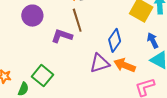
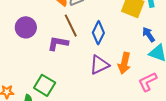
blue diamond: (115, 40) -> (98, 33), moved
orange arrow: (125, 65) -> (124, 63), turned -90

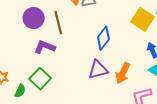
brown line: (71, 26) -> (58, 23), moved
purple L-shape: (58, 43) -> (45, 47), moved

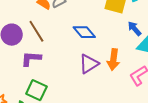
blue diamond: (103, 38) -> (84, 32), turned -60

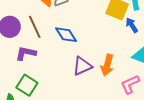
blue arrow: (134, 29) -> (132, 25), moved
blue diamond: (84, 32) -> (66, 35), moved

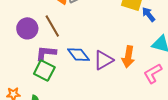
blue diamond: (66, 35) -> (78, 55), moved
green square: (27, 85) -> (44, 70), moved

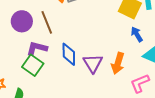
blue arrow: (149, 14) -> (137, 34), moved
blue diamond: (78, 55) -> (69, 54), turned 30
purple triangle: (103, 60) -> (93, 63), turned -40

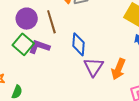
blue diamond: (69, 54) -> (78, 44), moved
green square: (33, 65) -> (23, 44), moved

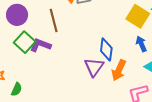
purple circle: (27, 19) -> (17, 15), moved
blue diamond: (78, 44) -> (106, 49), moved

